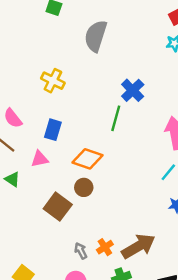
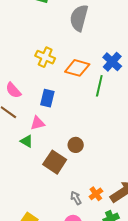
orange diamond: (87, 159) -> (77, 68), moved
green triangle: (12, 179) -> (27, 141), moved

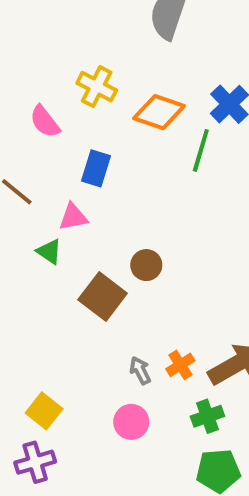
pink semicircle: (13, 90) -> (45, 121), moved

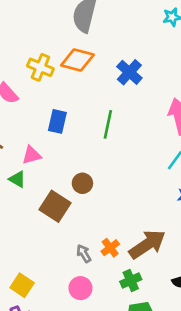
orange diamond: (159, 112) -> (77, 60), moved
green line: (201, 150) -> (108, 124), moved
blue rectangle: (96, 168) -> (57, 121), moved

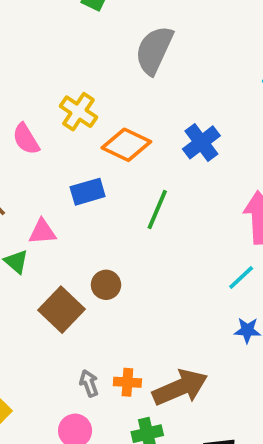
orange diamond: (77, 60) -> (126, 145), moved
blue rectangle: (57, 121) -> (88, 192), turned 50
orange cross: (110, 248) -> (127, 382), turned 30

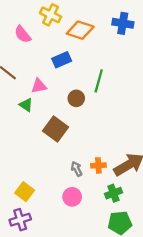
blue cross: (201, 142) -> (123, 23), turned -36
green line: (157, 209) -> (99, 81), moved
brown circle: (106, 285) -> (76, 98), moved

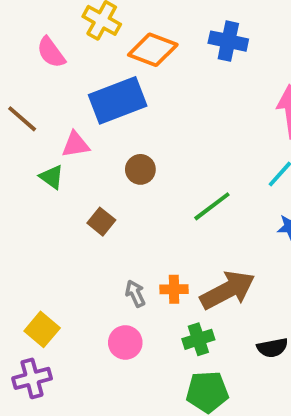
blue rectangle: (62, 60) -> (118, 100), size x1.6
green line: (99, 81) -> (212, 206), moved, turned 35
brown square: (55, 129) -> (101, 222), size x0.6

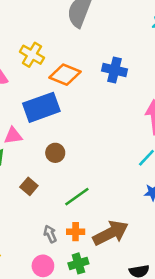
green line: (212, 206) -> (77, 197), moved
green cross: (198, 339) -> (78, 263), moved

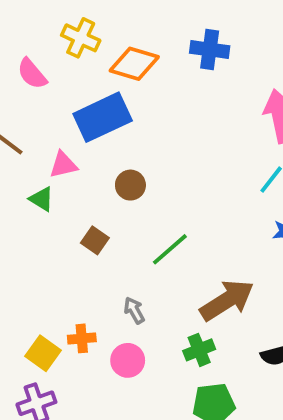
orange cross: (76, 232) -> (82, 338), moved
green cross: (78, 263) -> (199, 350), moved

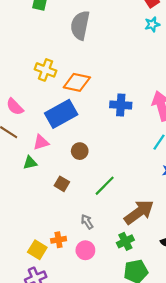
blue cross: (210, 49) -> (121, 105), moved
pink semicircle: (32, 74) -> (15, 107), moved
green triangle: (42, 199) -> (30, 163), turned -40

